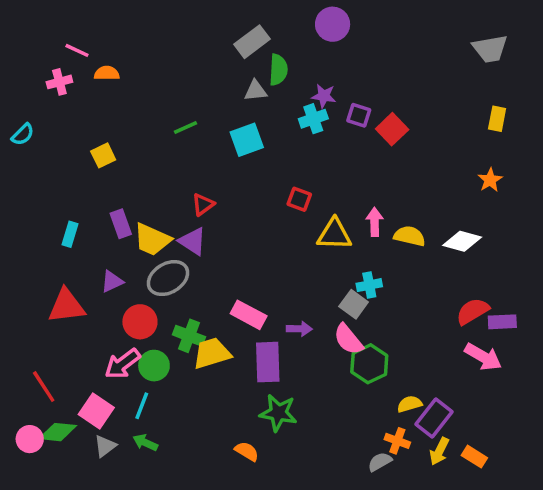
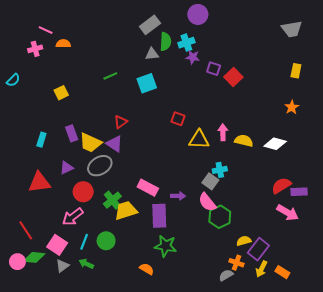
cyan cross: (313, 119) -> (186, 43), moved
green cross: (189, 336) -> (112, 200), turned 30
green circle: (154, 366) -> (106, 241), moved

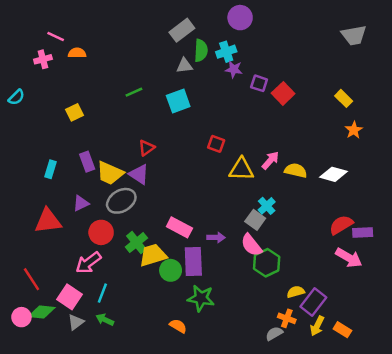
yellow rectangle: (296, 71) -> (344, 98), moved, turned -56
pink arrow: (223, 132) -> (270, 160), turned 42
cyan cross: (220, 170) -> (267, 206), turned -32
green circle: (106, 241) -> (171, 270), moved

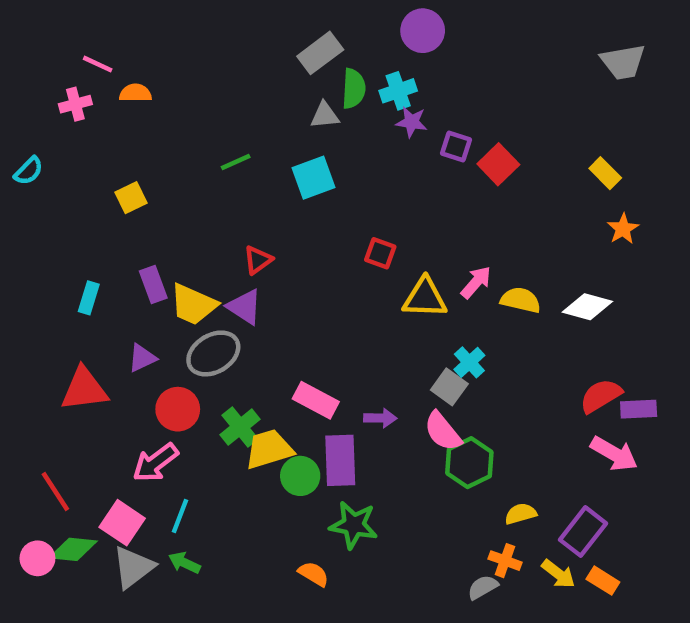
purple rectangle: (313, 302) -> (583, 532), moved
gray triangle: (76, 322) -> (133, 567), size x1.5
yellow arrow: (317, 326) -> (558, 574), turned -78

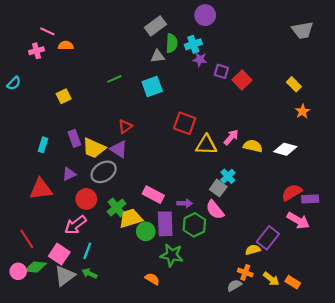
red square: (380, 253) -> (185, 123), size x1.5
green hexagon: (469, 463) -> (194, 225), moved
purple rectangle: (583, 532) -> (268, 238), moved

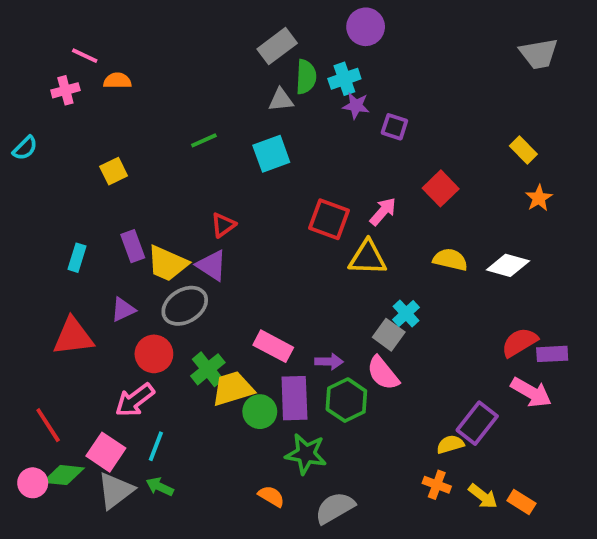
red square: (242, 80) -> (441, 188), moved
pink arrow: (231, 137) -> (383, 212), moved
gray semicircle: (234, 285) -> (335, 508), moved, size x1.5

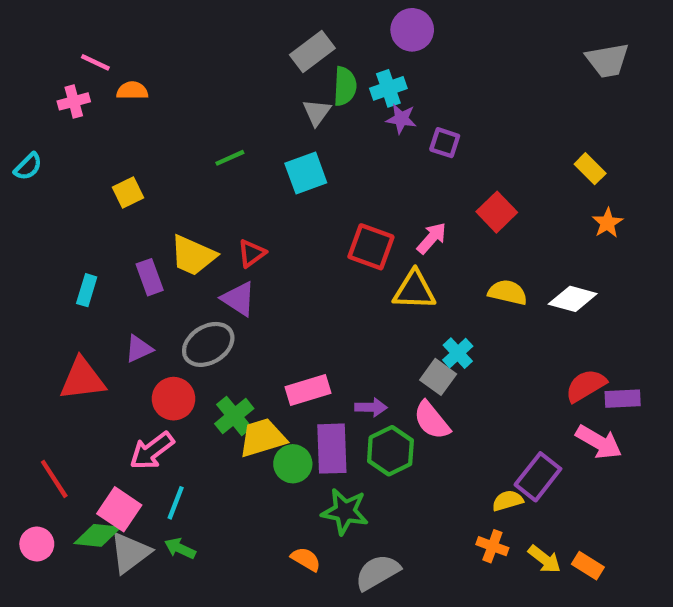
gray triangle: (281, 100) -> (317, 112), turned -48
yellow trapezoid: (167, 263) -> (193, 255), moved
pink rectangle: (273, 346) -> (308, 390), turned -45
green diamond: (63, 475) -> (98, 535), moved

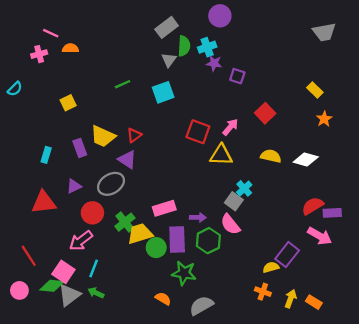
yellow arrow: (544, 559) -> (291, 299), turned -108

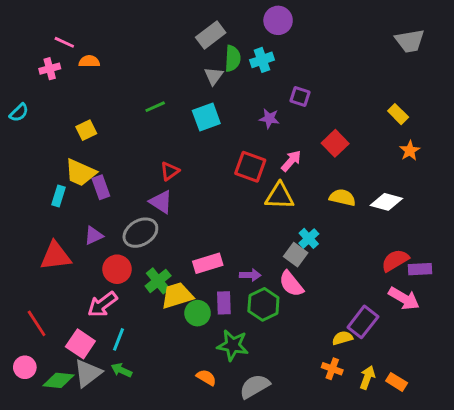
purple star: (214, 63) -> (269, 118), moved
yellow trapezoid: (103, 136) -> (80, 173), moved
purple rectangle: (177, 239) -> (224, 303), size x0.7
green diamond: (52, 286) -> (58, 380), moved

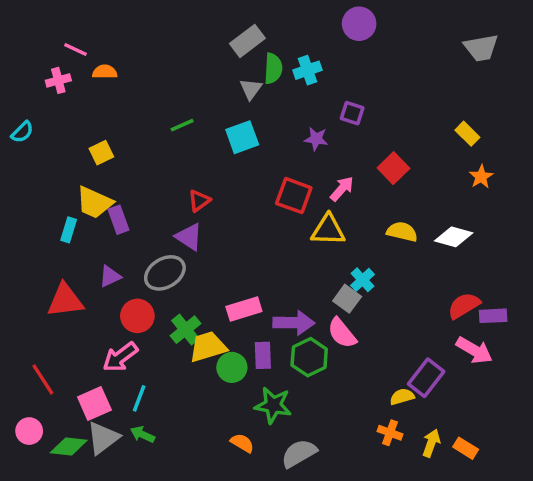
purple circle: (278, 20) -> (359, 24), moved
purple arrow: (250, 275) -> (294, 323), size x1.6
pink square: (80, 344) -> (94, 404), turned 32

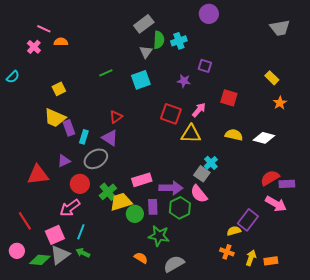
pink cross: (58, 80) -> (34, 47), turned -32
red square: (393, 168) -> (229, 98), turned -30
cyan rectangle: (69, 230) -> (84, 137), moved
orange rectangle: (466, 448) -> (271, 261), turned -40

